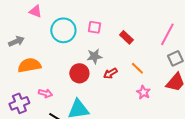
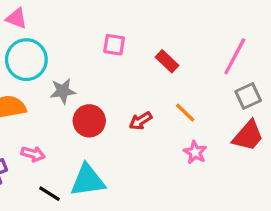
cyan circle: (63, 30) -> (26, 60), moved
gray star: (94, 56) -> (63, 91), moved

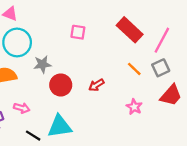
red rectangle: (167, 61) -> (130, 30), moved, size x1.6
gray square: (248, 96) -> (161, 68), moved
orange line: (185, 113) -> (134, 69), moved

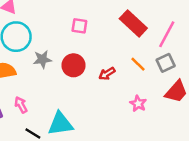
red circle: (61, 85) -> (73, 65), moved
red arrow: (96, 85) -> (107, 74), moved
pink arrow: (22, 108) -> (21, 105), turned -133

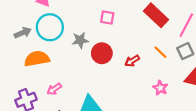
gray star: (42, 59) -> (80, 40), moved
pink arrow: (21, 105) -> (54, 89), turned -96

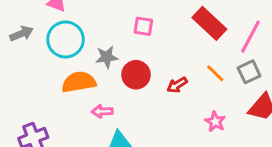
gray arrow: (23, 33) -> (22, 34), moved
orange semicircle: (37, 59) -> (79, 82), moved
pink arrow: (54, 89) -> (102, 111), moved, turned 32

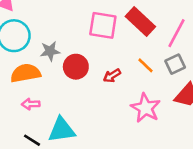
pink square: (143, 26) -> (103, 25), moved, size x1.6
pink arrow: (102, 111) -> (31, 104), moved
pink star: (215, 122) -> (145, 108), size x1.6

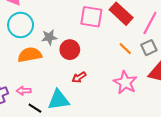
red arrow: (112, 76) -> (79, 77), moved
pink arrow: (31, 104) -> (24, 91), moved

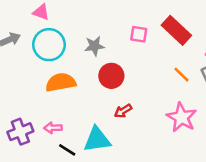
pink square: (91, 17) -> (139, 34), size x0.6
gray star: (49, 37) -> (94, 46), moved

